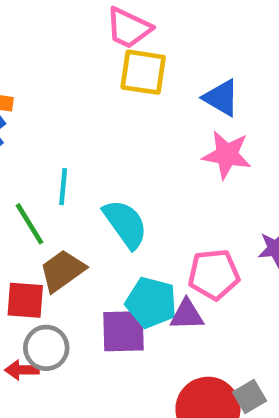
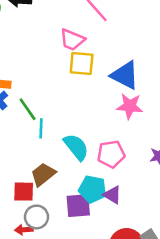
blue triangle: (221, 98) -> (125, 75), size x1.4
green line: (30, 224) -> (28, 109), moved
pink pentagon: (214, 274) -> (111, 154), moved
purple triangle: (187, 315) -> (112, 195), turned 36

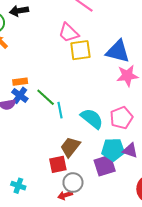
pink trapezoid: (72, 40) -> (69, 33), turned 35

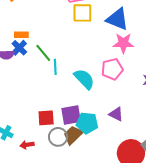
pink pentagon: (121, 118) -> (112, 69), moved
brown trapezoid: (70, 147) -> (73, 135), moved
cyan pentagon: (113, 150) -> (87, 123), moved
purple square: (105, 166) -> (71, 115), moved
red arrow: (65, 195) -> (27, 145), moved

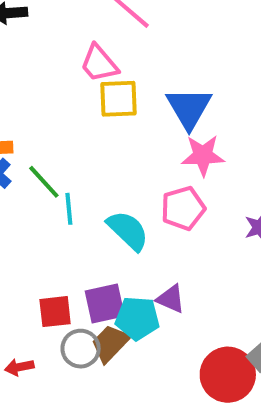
blue triangle: (117, 19) -> (189, 108), turned 40
purple triangle: (116, 114) -> (171, 299), moved

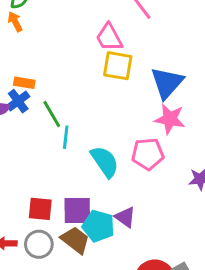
brown trapezoid: (110, 343) -> (75, 240), turned 72
gray circle: (81, 349) -> (39, 244), moved

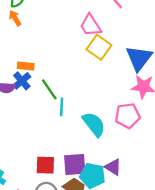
yellow square: (118, 66) -> (99, 47), turned 30

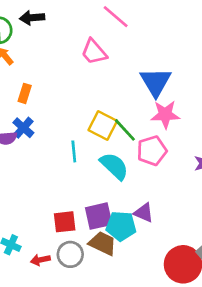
yellow square: (99, 47) -> (103, 125), moved
orange rectangle: (26, 66) -> (25, 93), moved, turned -70
green line: (49, 89) -> (125, 130), moved

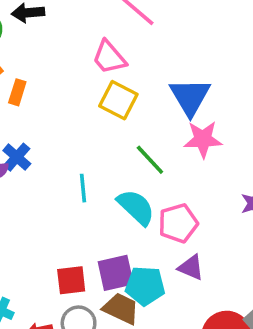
orange rectangle: (25, 93) -> (17, 92), moved
yellow square: (103, 125) -> (118, 100), moved
pink pentagon: (152, 151) -> (178, 223), moved
purple triangle: (144, 213) -> (191, 267), moved

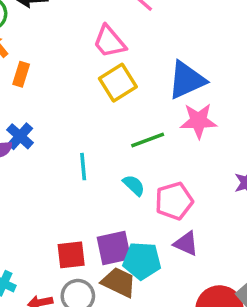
blue triangle: (190, 97) -> (187, 80), turned 36
yellow square: (118, 100) -> (118, 83), turned 30
green line: (150, 160) -> (148, 140), turned -68
cyan semicircle: (136, 207) -> (134, 185), size x0.6

